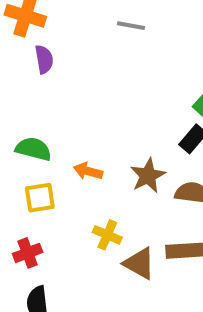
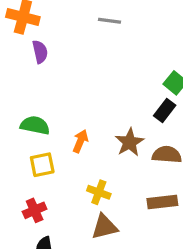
orange arrow: (88, 171) -> (80, 141), turned 100
brown triangle: (139, 263) -> (104, 227), moved, turned -40

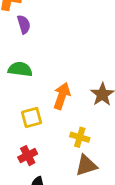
green semicircle: (35, 125) -> (20, 69), moved
orange arrow: (80, 141) -> (62, 96), size x1.4

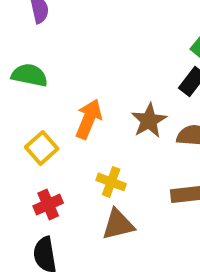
yellow square: (32, 117) -> (42, 148), turned -30
red cross: (28, 156) -> (48, 204), moved

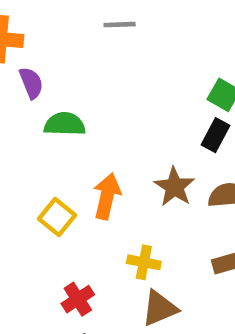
green semicircle: (29, 75) -> (65, 124), moved
yellow square: (42, 148) -> (57, 217), moved

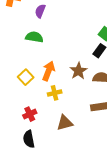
purple semicircle: (31, 83) -> (40, 11), moved, turned -144
yellow cross: (144, 262) -> (55, 93), moved, turned -32

